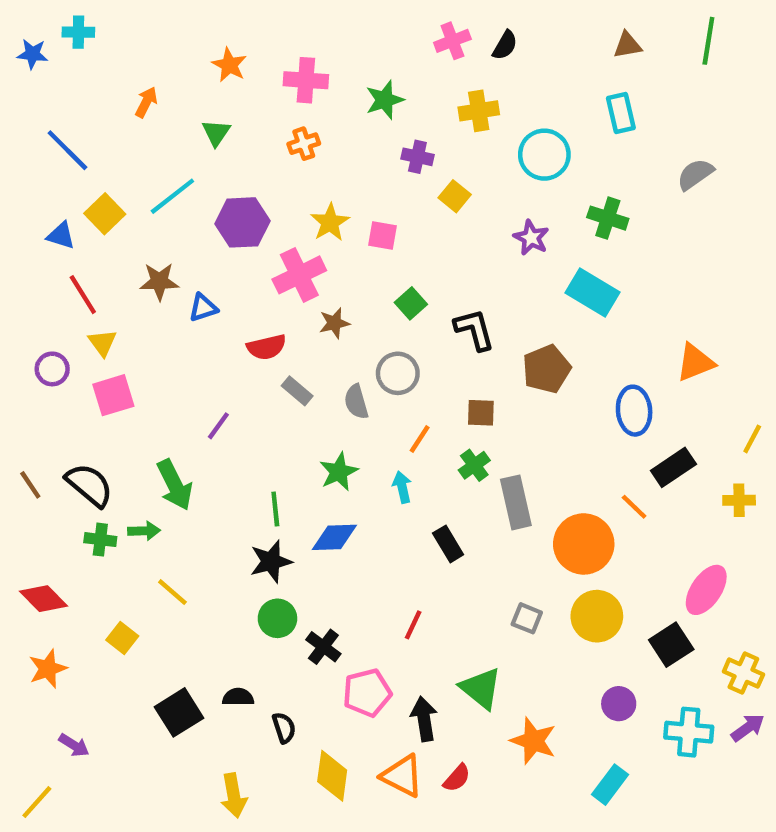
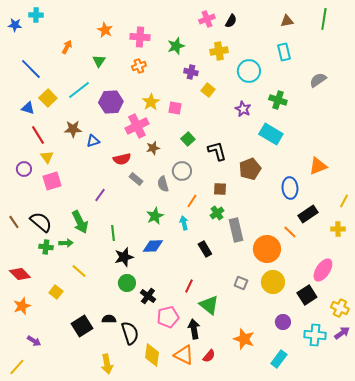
green line: (275, 509) -> (113, 233), moved
green triangle: (481, 688) -> (209, 305), moved
black semicircle: (284, 728) -> (130, 333), size x1.6

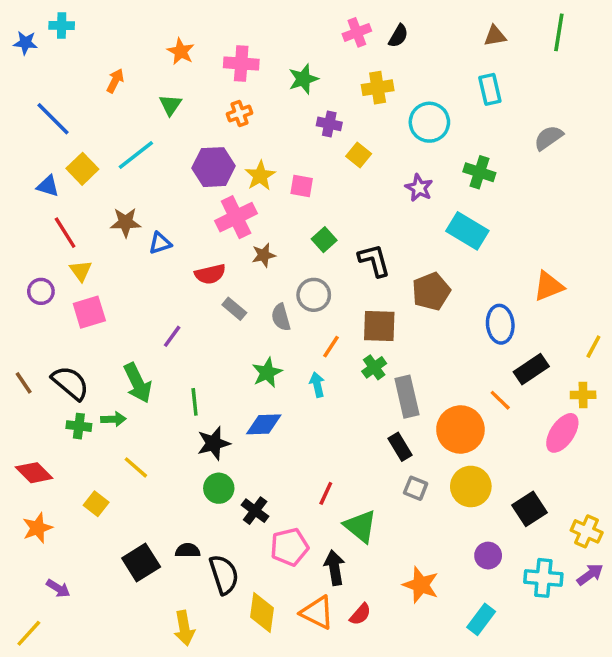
purple hexagon: (111, 102) -> (214, 167), moved
brown square: (220, 189) -> (379, 326), size x1.5
black rectangle: (205, 249) -> (400, 447), moved
pink ellipse: (323, 270) -> (562, 433), moved

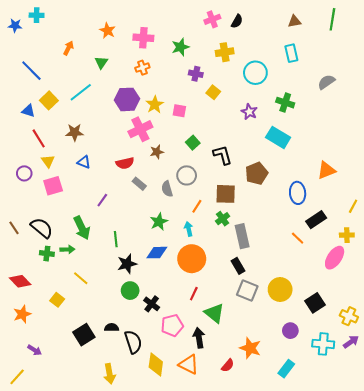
blue triangle: (160, 243) -> (84, 162), moved, turned 40
orange circle: (460, 430) -> (192, 259), moved
gray square: (416, 488) -> (247, 291), size x1.5
red semicircle: (360, 614) -> (228, 366), moved

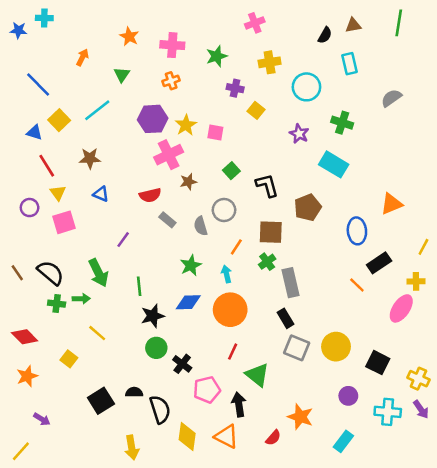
black semicircle: (237, 21) -> (325, 35), moved
black square: (315, 303) -> (378, 363), turned -30
purple arrow: (351, 342) -> (421, 409), turned 91

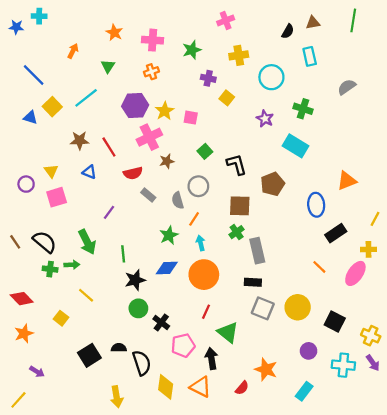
red line: (47, 166) -> (109, 147), moved
orange line: (236, 247) -> (194, 219), moved
orange line: (357, 285) -> (319, 267), moved
black rectangle: (286, 318) -> (253, 282), turned -56

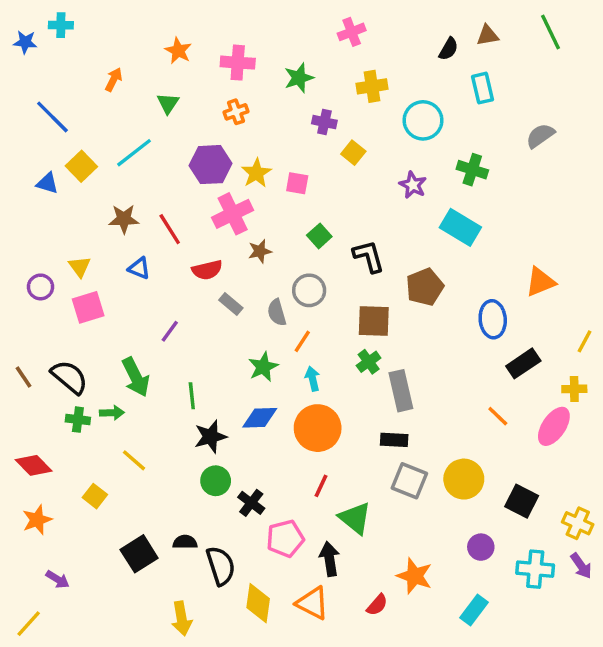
green line: (353, 20) -> (550, 32), turned -35

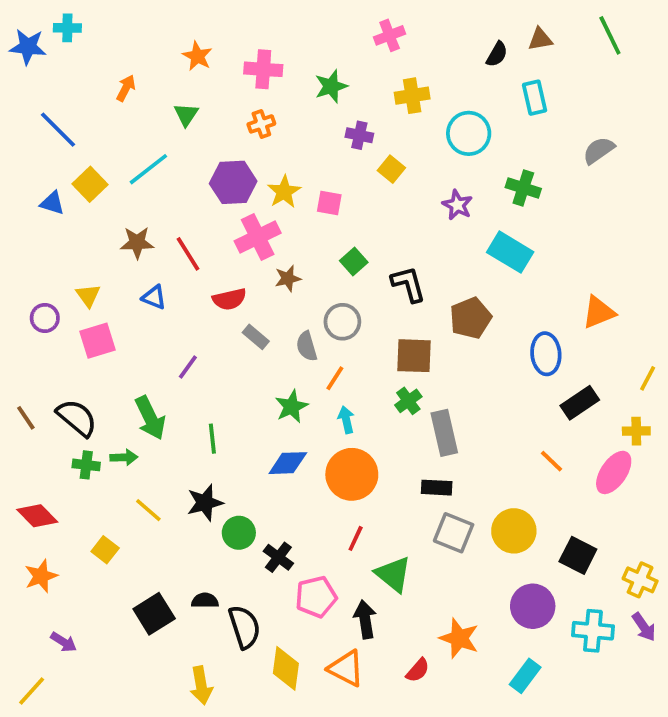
blue star: (25, 42) -> (28, 47), size x1.4
black star: (210, 437) -> (205, 503), moved
purple circle: (481, 547) -> (533, 606), size x1.5

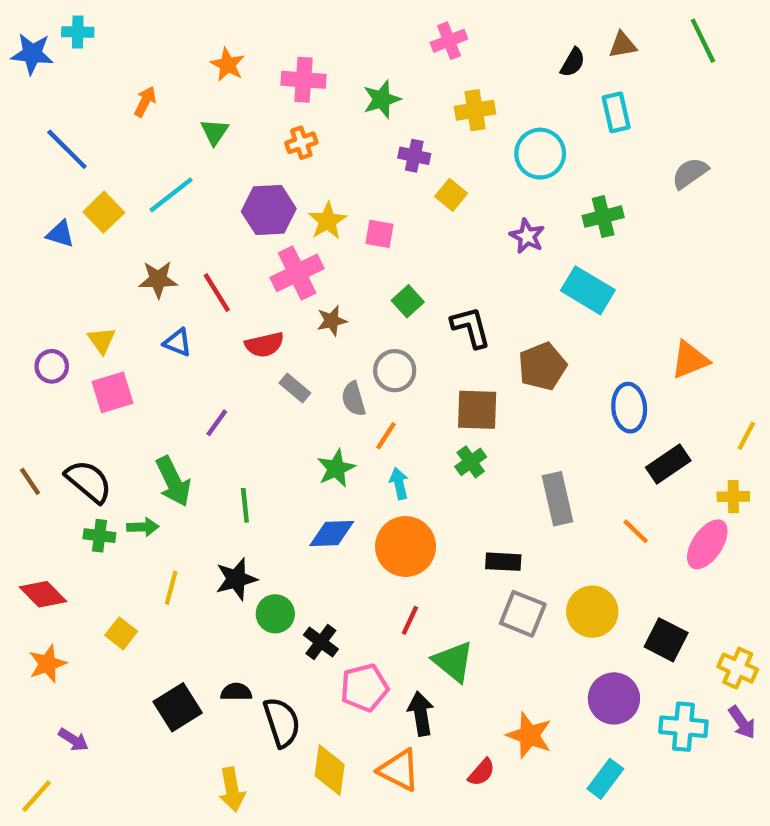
green cross: (523, 188) -> (603, 217), turned -32
gray rectangle: (444, 433) -> (558, 499), moved
yellow line: (148, 510) -> (171, 588), turned 64

